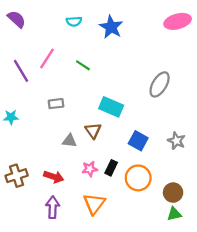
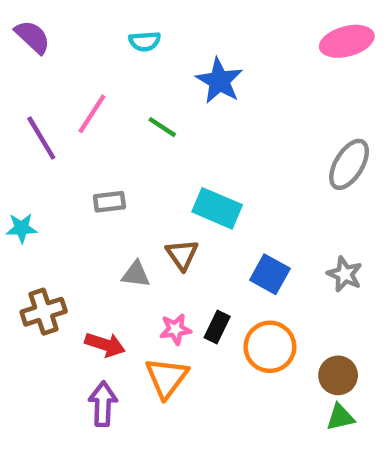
blue star: (111, 27) -> (219, 81), moved
gray ellipse: (160, 84) -> (349, 164), moved
brown cross: (17, 176) -> (44, 312), moved
orange triangle: (94, 204) -> (167, 378), moved

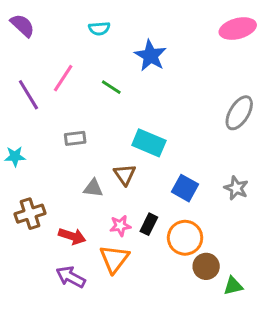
brown circle: (338, 375) -> (206, 266), moved
purple arrow: (103, 404) -> (71, 277), turned -64

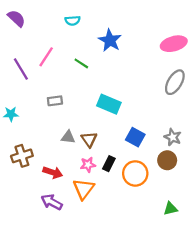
pink ellipse: (238, 29) -> (174, 44), moved
brown triangle: (125, 175) -> (89, 139), moved
brown circle: (206, 266) -> (167, 160), moved

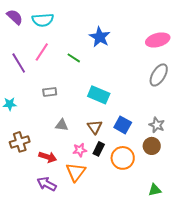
cyan semicircle: (73, 21) -> (43, 20), moved, size x1.5
brown triangle: (89, 139) -> (95, 127), moved

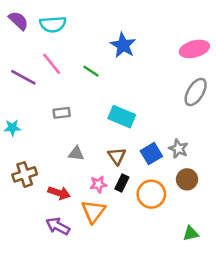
pink line: (42, 52) -> (52, 64), turned -72
purple line: (19, 63) -> (23, 77), turned -30
blue square: (123, 125) -> (151, 154), turned 30
gray star: (157, 125) -> (178, 149), moved

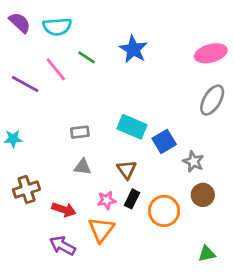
green line: (91, 71) -> (87, 57), moved
gray rectangle: (62, 113) -> (80, 132), moved
blue square: (151, 154) -> (164, 141), moved

